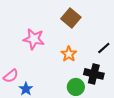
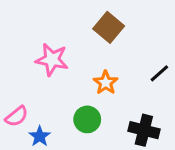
black cross: (94, 74) -> (144, 130), moved
green circle: (76, 87) -> (87, 119), moved

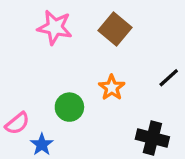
pink star: (52, 60) -> (55, 27), moved
green circle: (87, 119) -> (69, 107), moved

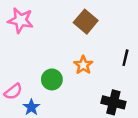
pink star: (55, 27) -> (21, 20), moved
black line: (169, 78) -> (125, 58), turned -35

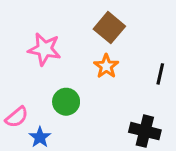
pink star: (21, 20) -> (44, 49), moved
orange star: (83, 65) -> (106, 66), moved

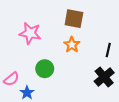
brown square: (109, 28) -> (74, 19), turned -30
black cross: (145, 131) -> (104, 77), moved, turned 36

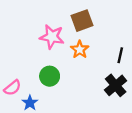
brown square: (74, 19) -> (82, 21), turned -30
pink star: (30, 33) -> (52, 37), moved

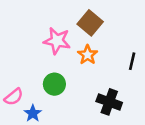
brown square: (82, 21) -> (90, 23), turned -30
black cross: (116, 85) -> (109, 102), moved, turned -30

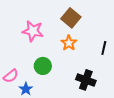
pink star: (57, 41) -> (33, 31), moved

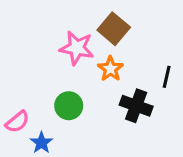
pink star: (33, 31) -> (77, 48), moved
black cross: (86, 80) -> (136, 106), moved

